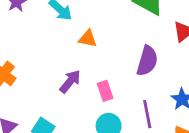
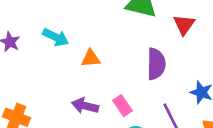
purple arrow: (70, 81) -> (85, 106), turned -100

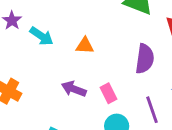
cyan arrow: (56, 37) -> (42, 36), moved

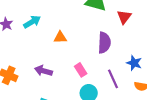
cyan arrow: (42, 36) -> (32, 22), moved, turned -60
purple arrow: (74, 89) -> (43, 71), moved

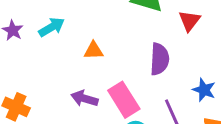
pink rectangle: (81, 70) -> (124, 100), size x1.6
purple arrow: (43, 71) -> (84, 98), moved

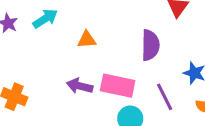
pink rectangle: (124, 100) -> (118, 86), turned -44

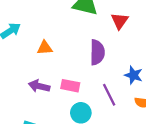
pink rectangle: (118, 86) -> (70, 86), size x0.7

